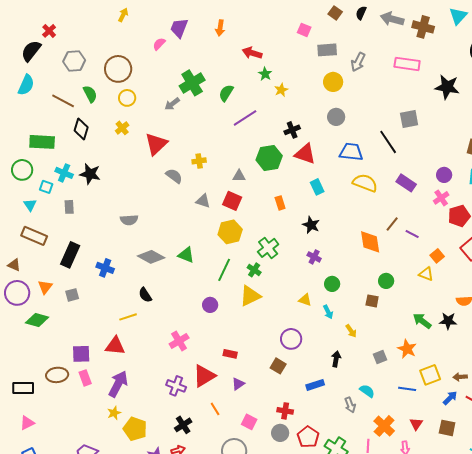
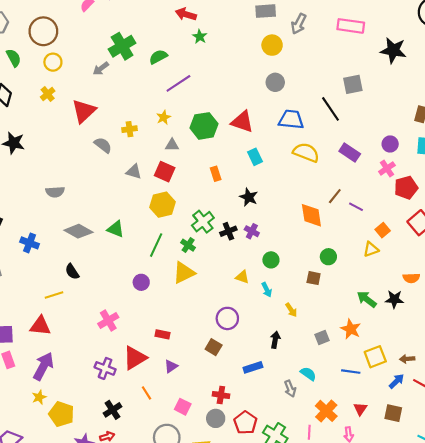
yellow star: (281, 90) -> (164, 117), moved
green semicircle: (226, 93) -> (158, 57), turned 30
black cross: (292, 130) -> (228, 231), moved
yellow triangle: (426, 274) -> (371, 249), turned -42

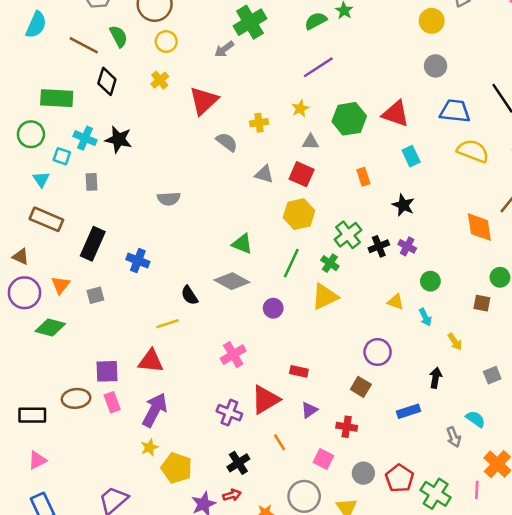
green semicircle: (158, 57) -> (316, 21), moved
gray diamond: (78, 231) -> (232, 281), moved
red cross: (221, 395) -> (347, 427), moved

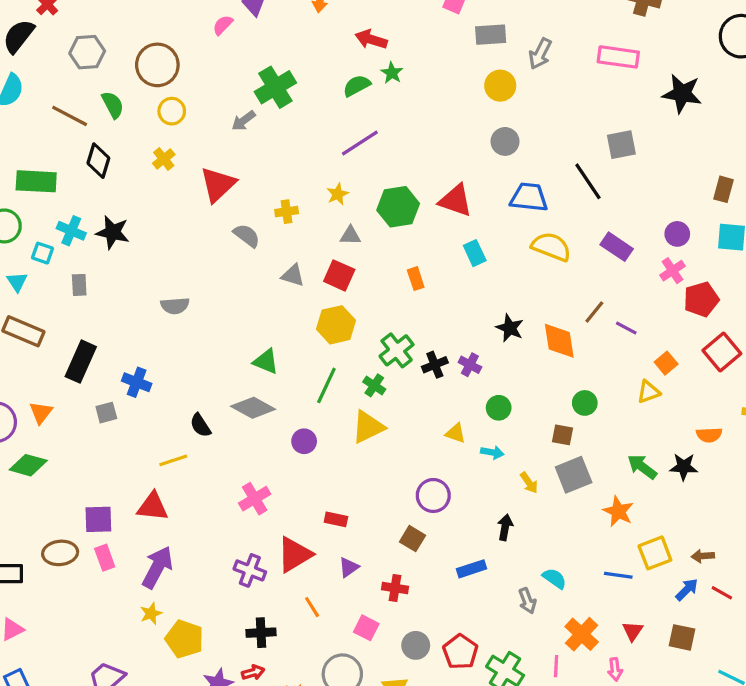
black star: (403, 205) -> (510, 328), moved
gray square: (95, 295) -> (106, 413), moved
cyan arrow: (425, 317) -> (492, 452), turned -54
gray square: (492, 375) -> (574, 475), moved, size x1.6
black cross: (238, 463) -> (261, 633), turned 30

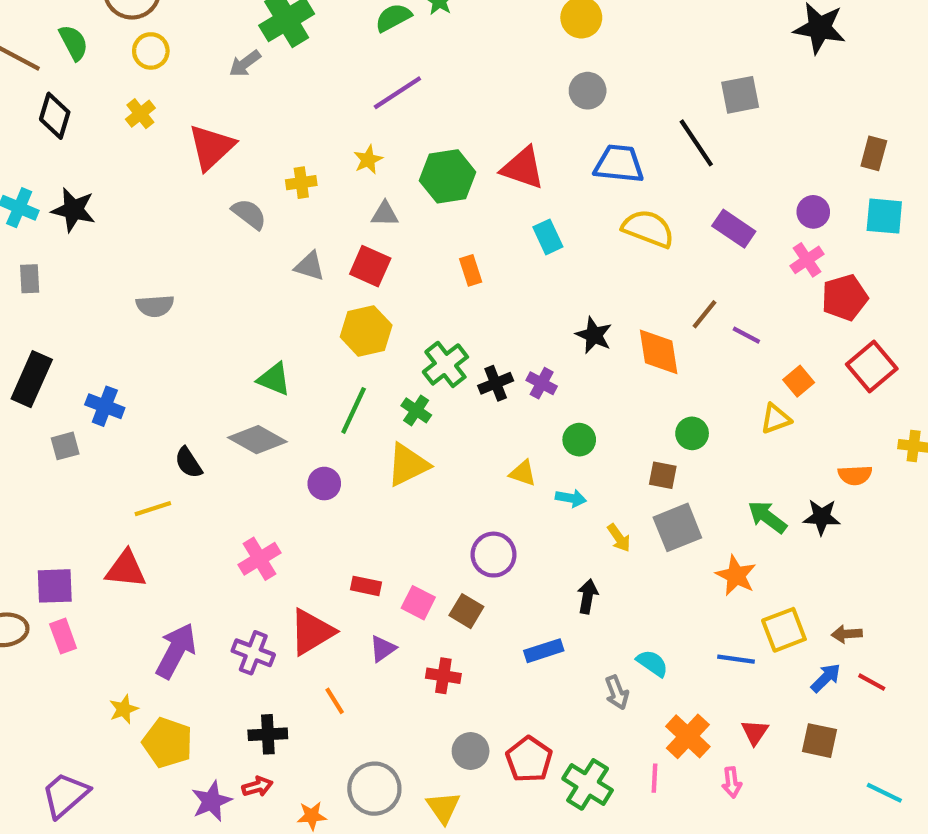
purple arrow: (157, 567) -> (176, 651), moved
pink square: (366, 628) -> (418, 603), moved

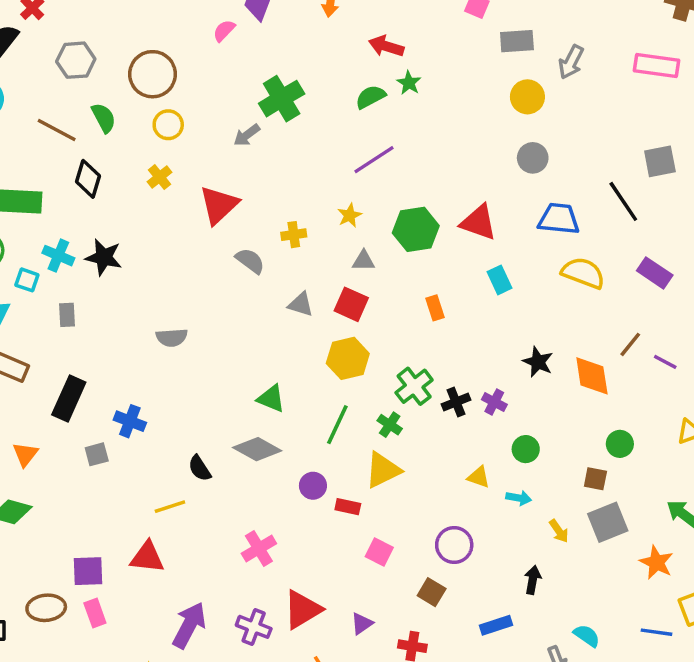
red rectangle: (366, 586) -> (348, 507), moved
pink square: (418, 603) -> (379, 552), moved

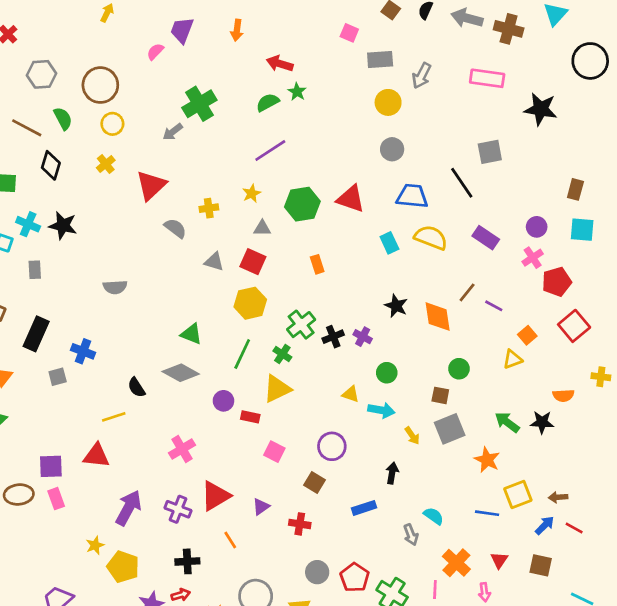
cyan rectangle: (500, 280) -> (389, 243), moved
cyan arrow: (519, 498) -> (381, 410), size x1.4

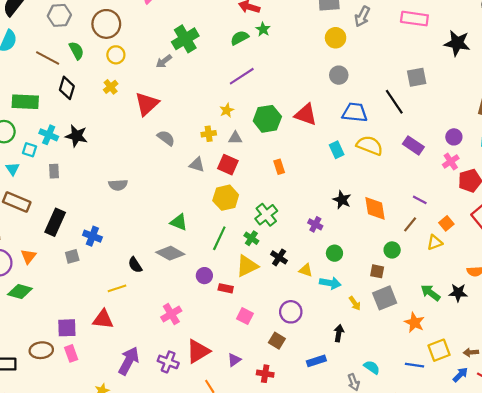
yellow cross: (209, 208) -> (209, 134), moved
brown line: (467, 292) -> (410, 224), moved
black cross: (333, 337) -> (279, 257), moved, turned -35

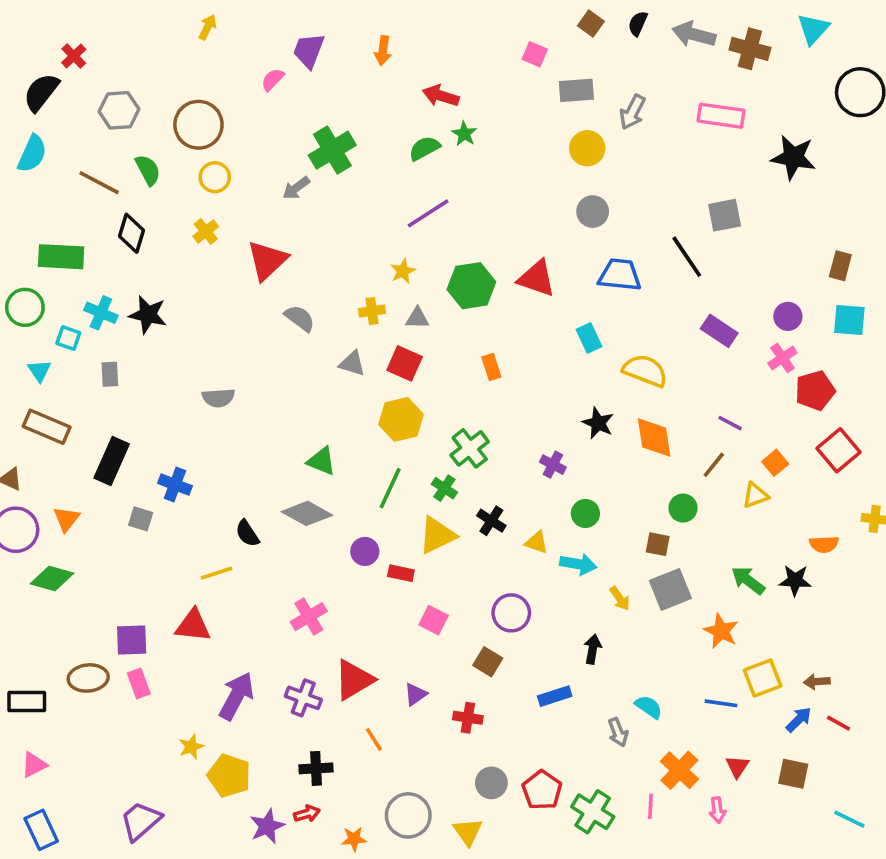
yellow semicircle: (370, 145) -> (645, 371), moved
gray square: (72, 256) -> (141, 519), turned 32

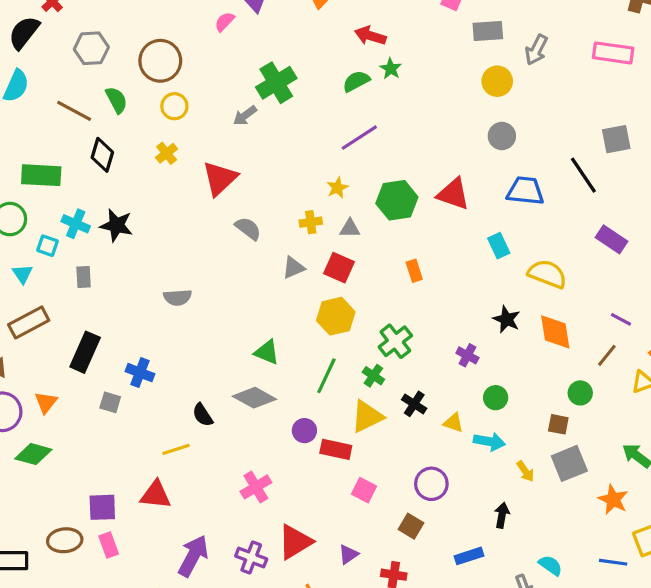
gray triangle: (352, 363) -> (293, 268), turned -40
brown rectangle: (47, 427) -> (29, 322), turned -51
red rectangle: (401, 573) -> (336, 449), size x1.4

